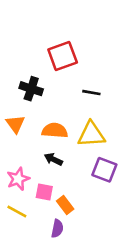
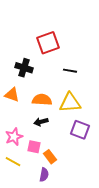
orange triangle: (15, 124) -> (12, 95), turned -35
black arrow: (53, 159) -> (41, 122), turned -40

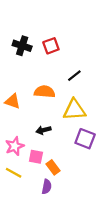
red square: (48, 43) -> (51, 46), size x0.7
black cross: (24, 68) -> (22, 46), moved
black line: (70, 71) -> (74, 76), turned -48
orange semicircle: (42, 100) -> (44, 92), moved

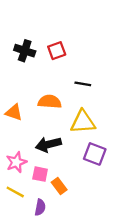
black line: (74, 76) -> (83, 84), turned 48
black arrow: (43, 130) -> (48, 144), size x1.5
purple semicircle: (47, 187) -> (40, 207), moved

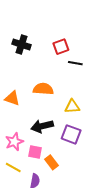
red square: (57, 51) -> (61, 47), moved
black line: (83, 84) -> (75, 63), moved
yellow triangle: (83, 122) -> (72, 107), size x0.7
purple square: (95, 154) -> (71, 134), moved

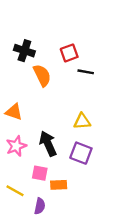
orange semicircle: (43, 89) -> (42, 75), moved, turned 60
black arrow: (42, 126) -> (48, 144), turned 80
pink star: (14, 142) -> (16, 146), moved
orange rectangle: (52, 162) -> (59, 185), turned -56

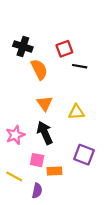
orange triangle: (14, 112) -> (45, 103), moved, turned 35
purple square: (81, 153) -> (84, 155), moved

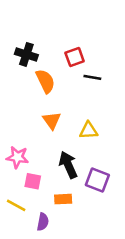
black arrow: (45, 133) -> (68, 165), moved
pink star: (15, 135) -> (17, 157), turned 30
pink square: (37, 160) -> (33, 181), moved

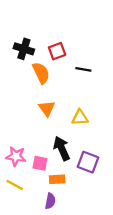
red square: (75, 57) -> (57, 51), moved
pink star: (17, 157) -> (16, 156), moved
pink square: (33, 181) -> (40, 163), moved
purple semicircle: (43, 222) -> (50, 201), moved

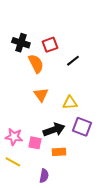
black line: (83, 69) -> (73, 61), turned -48
black arrow: (62, 148) -> (54, 130), turned 95
purple square: (88, 162) -> (82, 127), moved
orange rectangle: (57, 179) -> (59, 152), moved

